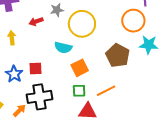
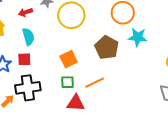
cyan semicircle: (63, 48) -> (28, 37), moved, turned -120

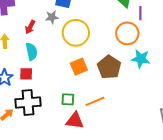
red arrow: (25, 12) -> (30, 27), turned -48
orange square: (69, 59) -> (79, 67), moved

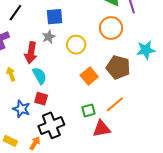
red arrow: (30, 27) -> (31, 53), size x1.5
yellow circle: (76, 33) -> (76, 45), size x0.7
orange circle: (127, 33) -> (111, 28), moved
red square: (26, 74) -> (41, 99), turned 32

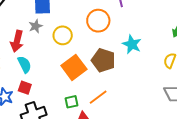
cyan star: (146, 50) -> (132, 44), turned 30
orange square: (89, 76) -> (74, 67), size x1.4

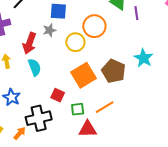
orange circle: (98, 21) -> (94, 26), moved
red square: (25, 88) -> (58, 95), moved

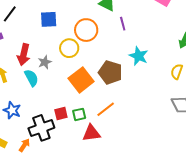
purple line: (136, 13) -> (123, 24), moved
gray star: (49, 30) -> (45, 62), moved
red square: (58, 95) -> (61, 114), moved, turned -32

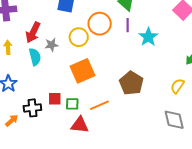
purple line: (123, 24) -> (128, 25), moved
cyan star: (139, 56) -> (148, 37), moved
brown pentagon: (110, 72) -> (131, 83), moved
black cross: (41, 128) -> (32, 108), size x0.7

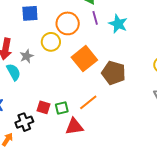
orange square: (83, 71) -> (84, 59), moved
red square: (55, 99) -> (43, 107), turned 32

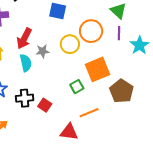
green square: (62, 108) -> (77, 87), moved, turned -32
black cross: (24, 122) -> (25, 98), moved

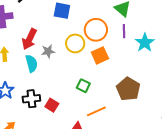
orange square: (98, 69) -> (100, 55), moved, size x0.7
green square: (77, 87) -> (83, 86), turned -32

